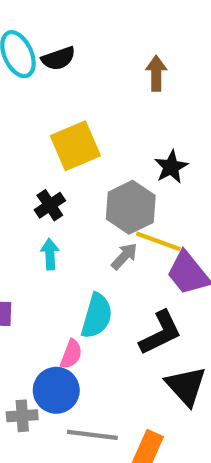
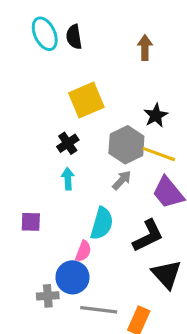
black semicircle: (58, 58) -> (74, 37), turned 100
yellow line: (158, 241) -> (159, 154), moved

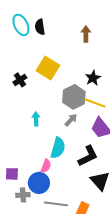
yellow square: (86, 100) -> (48, 68), turned -35
black cross: (68, 143) -> (20, 80), moved
purple square: (31, 222) -> (12, 174), moved

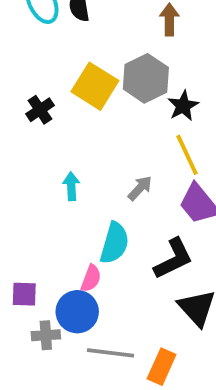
gray hexagon: (74, 97) -> (146, 78), moved
yellow line: (95, 103) -> (187, 155), turned 45

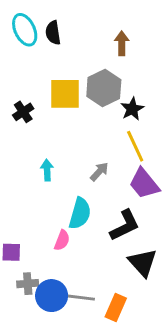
yellow square: (95, 86) -> (65, 94), turned -32
blue circle: (77, 312) -> (52, 296), moved

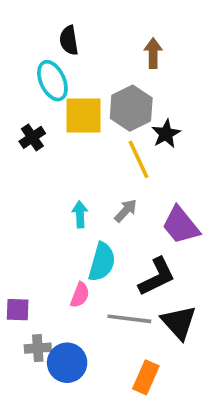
cyan ellipse: (25, 30) -> (52, 81), moved
yellow line: (135, 146) -> (139, 159), moved
cyan arrow: (47, 170) -> (80, 214), moved
gray line: (77, 297) -> (129, 319), moved

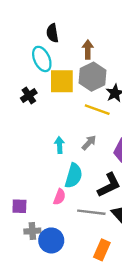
brown arrow: (153, 53) -> (88, 50), moved
yellow line: (139, 159) -> (97, 110), turned -45

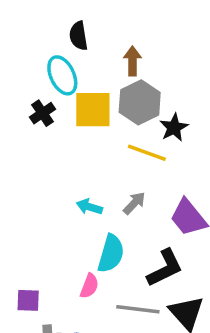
black cross: (29, 95) -> (43, 113), moved
cyan arrow: (59, 145) -> (89, 207), turned -70

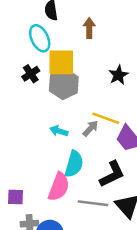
gray hexagon: (140, 102) -> (64, 84), moved
black cross: (43, 113) -> (31, 74), moved
yellow line: (147, 153) -> (106, 118), moved
pink semicircle: (89, 286) -> (59, 187), size x1.6

